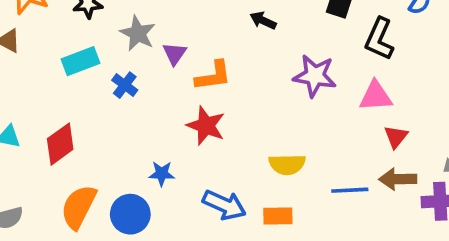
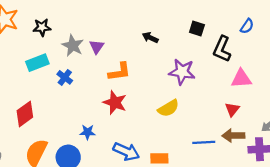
purple triangle: (175, 54) -> (97, 47), moved
pink triangle: (376, 96) -> (241, 79), moved
yellow semicircle: (287, 164) -> (168, 108), moved, turned -30

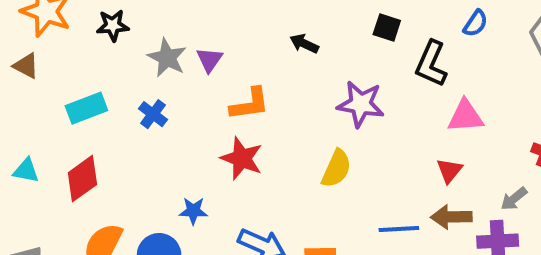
cyan rectangle: (37, 63) -> (86, 108), moved
yellow semicircle: (168, 108) -> (336, 169), turned -35

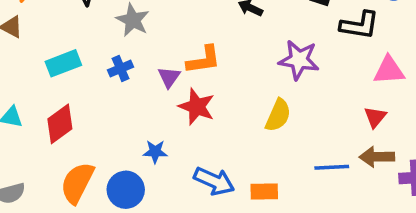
purple triangle: (209, 60) -> (169, 77), moved
black L-shape: (431, 64) -> (359, 25), turned -105
blue cross: (153, 114) -> (121, 69), turned 30

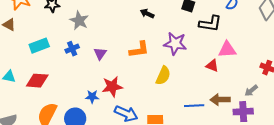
orange L-shape: (204, 60) -> (139, 50), moved
red star: (197, 107) -> (112, 87), moved, turned -30
red triangle: (375, 117) -> (212, 66), moved, turned -48
red diamond: (60, 124) -> (37, 81), turned 40

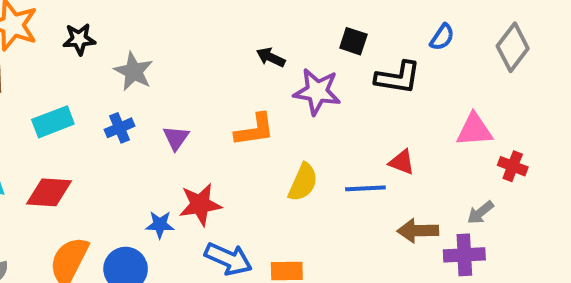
purple star: (175, 44) -> (317, 92), moved
pink triangle: (227, 50) -> (474, 130), moved
blue line: (194, 106) -> (365, 188), moved

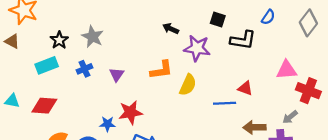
black star: (79, 39) -> (59, 40), moved, turned -30
red cross: (513, 166) -> (308, 91), size x1.5
yellow semicircle: (303, 182) -> (188, 85), moved

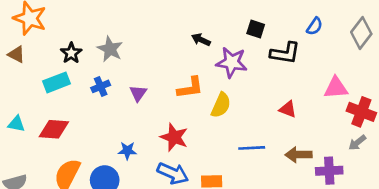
blue line: (225, 103) -> (252, 148), moved
red star: (130, 112) -> (174, 137), moved, turned 30
gray arrow: (290, 117) -> (357, 143), moved

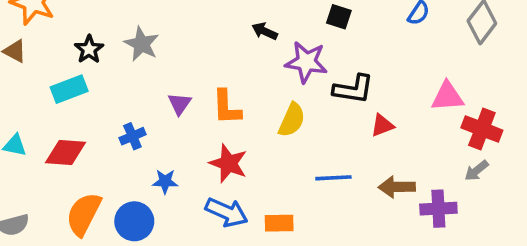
black L-shape: (285, 53) -> (353, 89), moved
blue cross: (101, 86) -> (132, 136), moved
orange L-shape: (190, 88) -> (227, 107), moved, turned 96
red triangle: (288, 109) -> (382, 125), turned -42

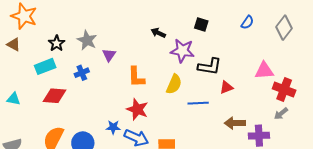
purple triangle: (180, 104) -> (109, 55), moved
blue cross: (132, 136) -> (82, 73), moved
red diamond: (65, 153) -> (55, 96), moved
blue line: (333, 178) -> (198, 103), moved
blue star: (165, 181) -> (113, 127), moved

